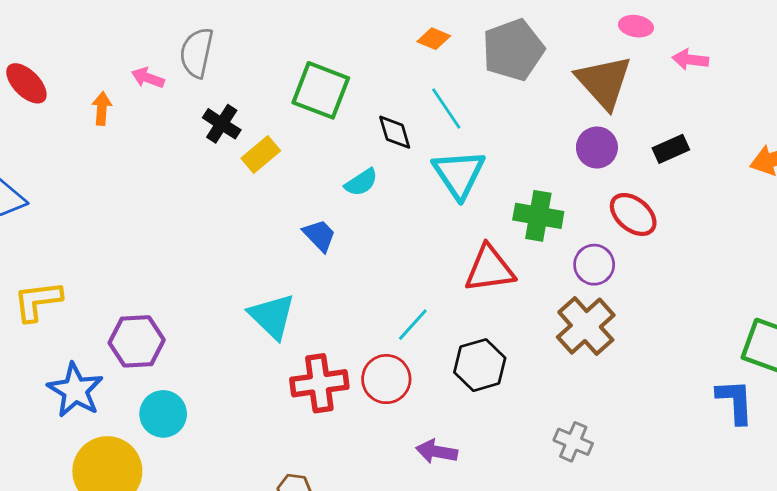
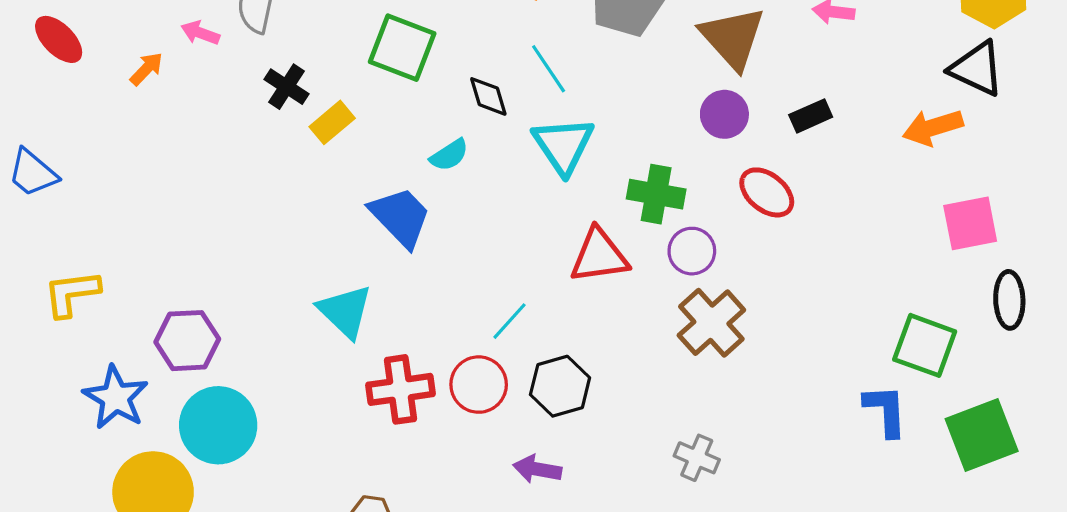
orange arrow: (102, 108) -> (147, 69), turned 40
blue trapezoid: (319, 235) -> (400, 217), size x1.6
purple circle: (594, 265) -> (692, 251), moved
black hexagon: (480, 365) -> (560, 386), moved
cyan circle: (163, 414) -> (218, 425), size x1.4

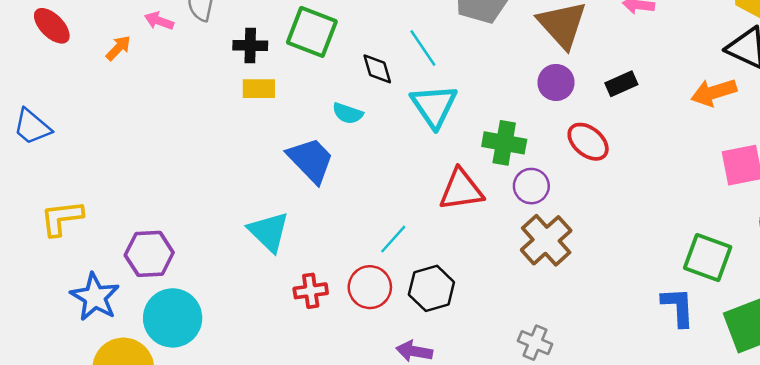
black cross: (287, 87) -> (250, 45), moved, turned -32
yellow rectangle: (332, 122) -> (259, 89), turned 40
cyan semicircle: (449, 155) -> (348, 113), turned 52
red cross: (400, 389) -> (311, 291), size x0.7

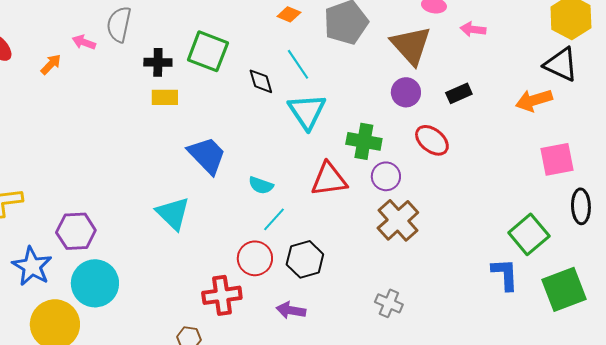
cyan semicircle: (348, 113) -> (261, 185), moved
green square: (708, 258) -> (529, 234), turned 30
red cross: (311, 291) -> (222, 295), moved, size x1.4

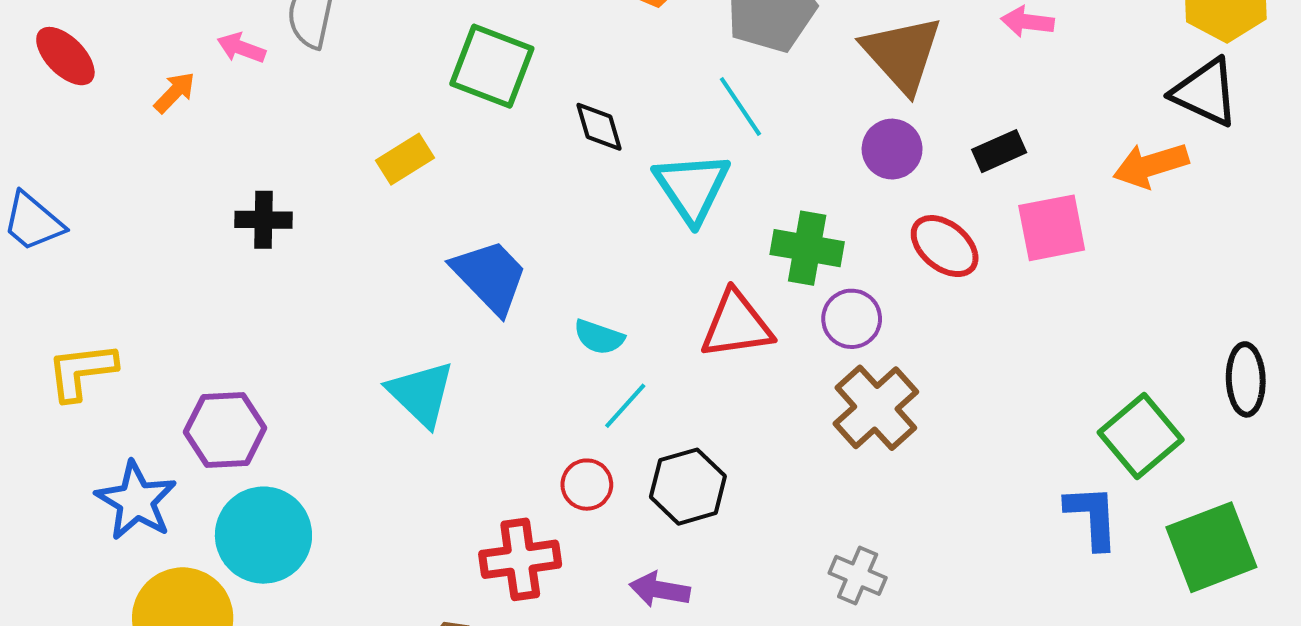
black cross: (158, 62) -> (263, 220), moved
cyan line: (298, 64) -> (740, 107), moved
yellow rectangle: (165, 97) -> (405, 159), turned -32
pink square: (557, 159) -> (1052, 228), moved
red circle: (255, 258) -> (587, 485), size x0.7

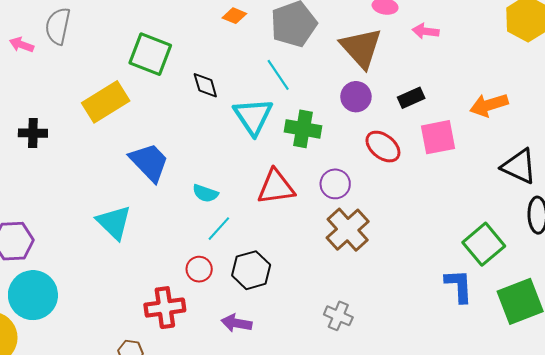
black triangle: (1205, 92) -> (519, 166), moved
yellow rectangle: (405, 159) -> (106, 102), size x1.6
green cross: (807, 248) -> (303, 129), moved

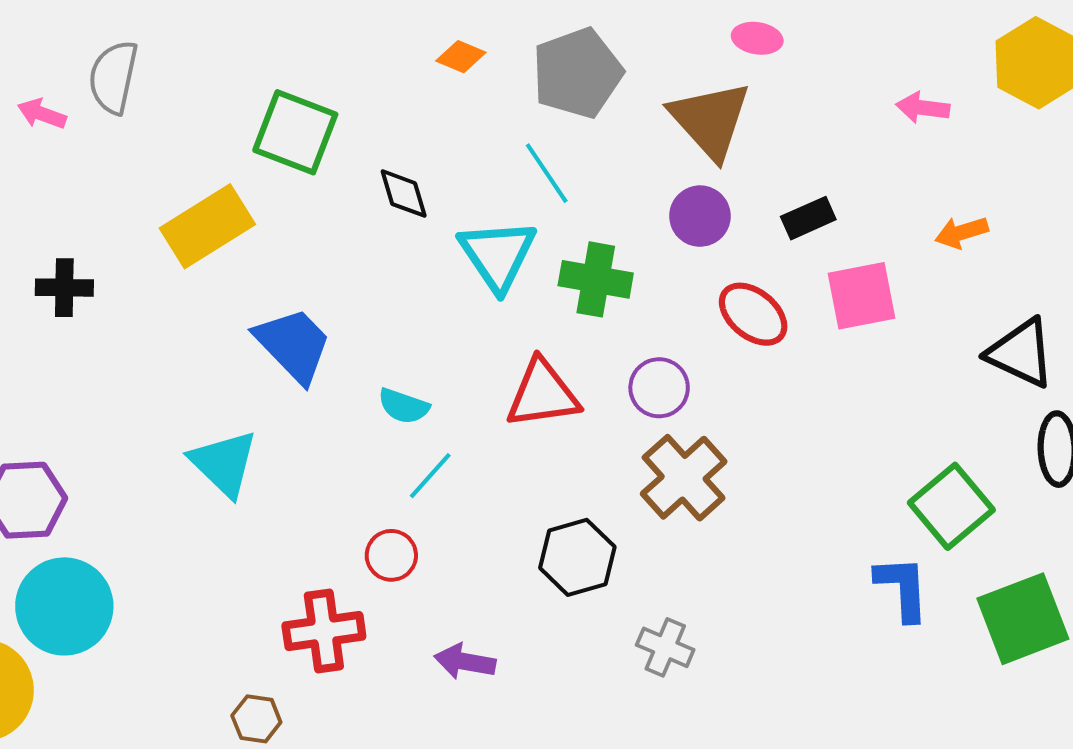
pink arrow: (426, 31) -> (923, 108), moved
orange arrow: (489, 105) -> (962, 232), size x0.7
black hexagon: (251, 270) -> (577, 557), moved

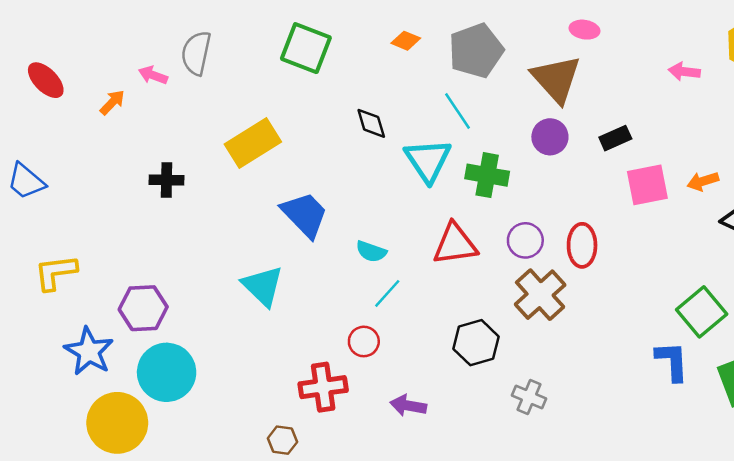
green square: (295, 132) -> (306, 48), moved
orange arrow: (962, 232) -> (703, 181), moved
red ellipse: (753, 314) -> (582, 245), moved, turned 51

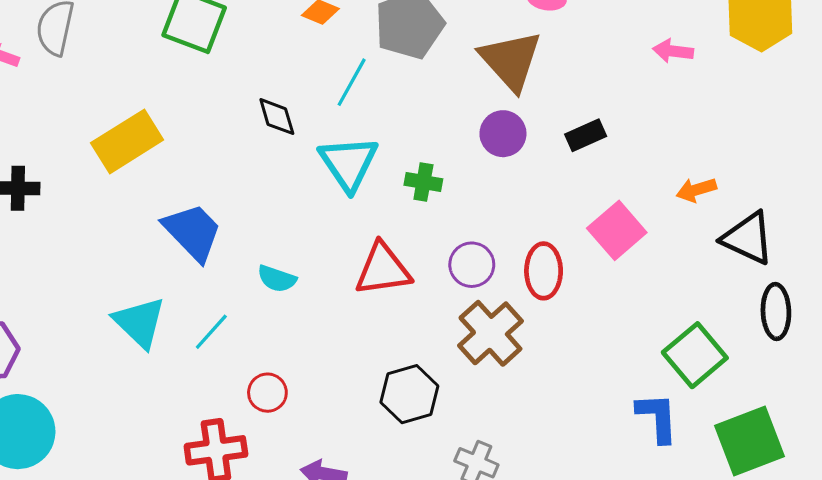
cyan line: (457, 111) -> (352, 82), moved, turned 63
green cross: (487, 175) -> (423, 182), size x0.7
pink square: (647, 185) -> (617, 230), moved, turned -30
cyan line: (387, 293) -> (211, 332), moved

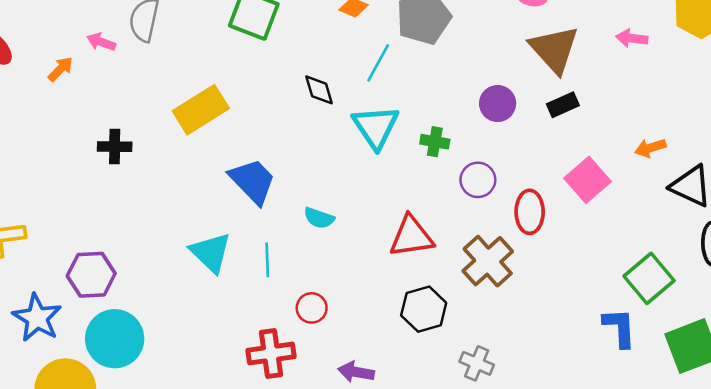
brown triangle: (511, 60) -> (554, 49), moved
purple circle: (472, 265) -> (478, 180), moved
red triangle: (383, 269) -> (411, 237), moved
cyan line: (211, 332) -> (267, 260), turned -44

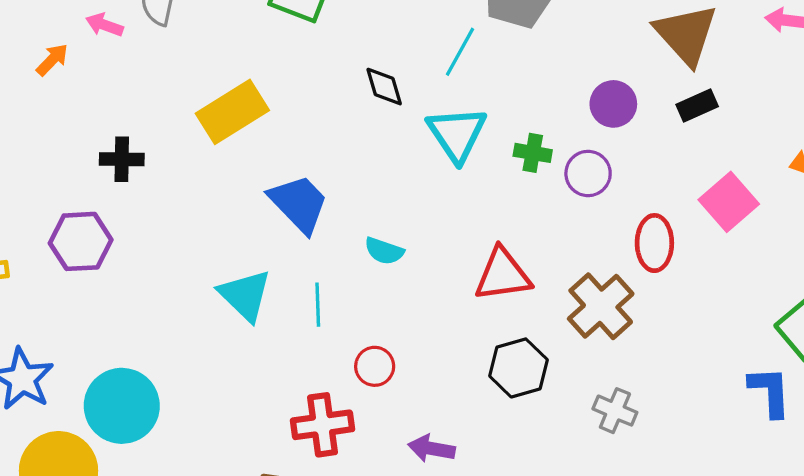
purple circle: (478, 180) -> (588, 173), moved
purple hexagon: (91, 275) -> (81, 241), moved
gray cross: (477, 363) -> (615, 411), moved

